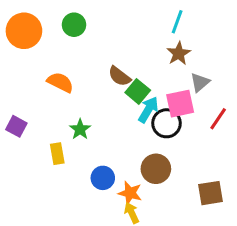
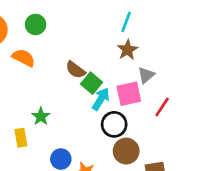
orange semicircle: (60, 82) -> (24, 58), moved
black circle: (167, 123) -> (114, 124), moved
brown circle: (156, 169) -> (126, 151), moved

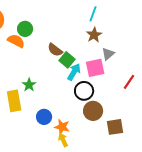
green circle: (36, 24) -> (25, 29), moved
red line: (162, 107) -> (129, 82), moved
yellow rectangle: (21, 138) -> (14, 101), size x1.5

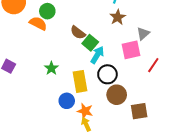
gray triangle: (108, 54) -> (143, 34), moved
pink square: (95, 68) -> (131, 50), moved
yellow rectangle: (14, 101) -> (80, 81), moved

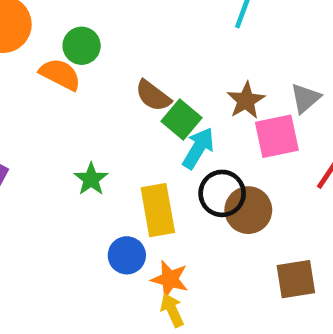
brown star: (118, 17) -> (246, 101), moved
brown circle: (117, 95) -> (248, 210), moved

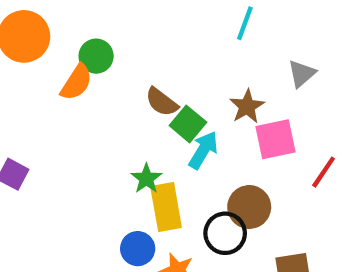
orange semicircle: (60, 74) -> (76, 82), turned 96
gray triangle: (305, 98) -> (302, 74), moved
green star: (91, 179) -> (146, 179), moved
black circle: (222, 193) -> (225, 233), moved

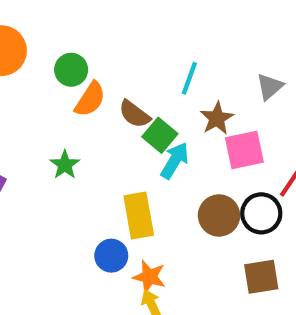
cyan line: (245, 23) -> (189, 78), moved
orange semicircle: (76, 82) -> (90, 99), moved
green star: (146, 179) -> (65, 165), moved
black circle: (225, 233) -> (261, 213), moved

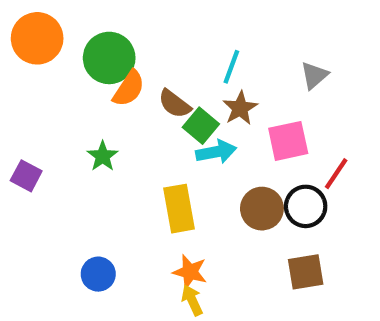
green circle: (71, 70) -> (109, 58), size x1.5
brown star: (217, 118) -> (240, 108), moved
cyan arrow: (175, 161) -> (216, 152), turned 48
blue circle: (111, 256) -> (98, 274), moved

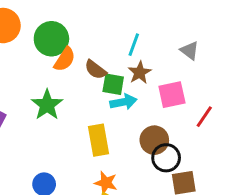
gray triangle: (314, 75) -> (190, 51), turned -42
green square: (201, 126) -> (113, 84), turned -30
green star: (103, 156) -> (47, 105), size x1.5
black circle: (306, 206) -> (166, 158), moved

